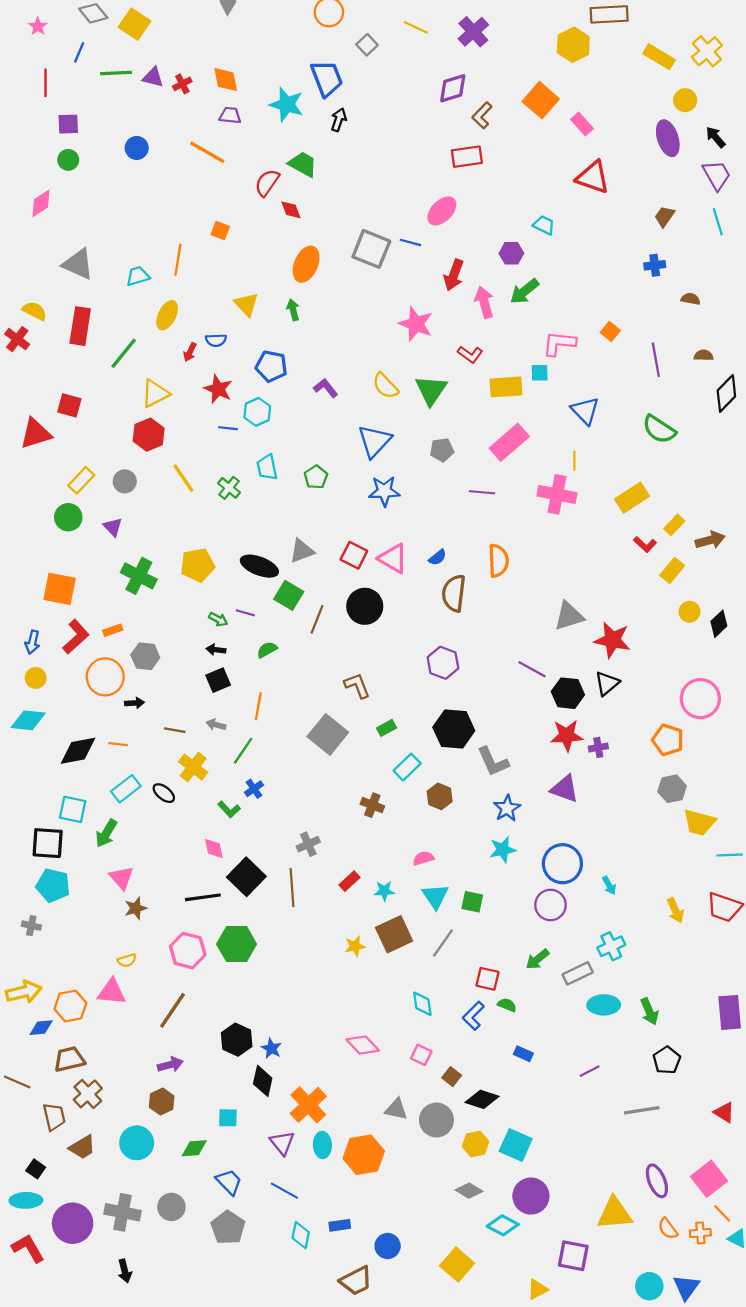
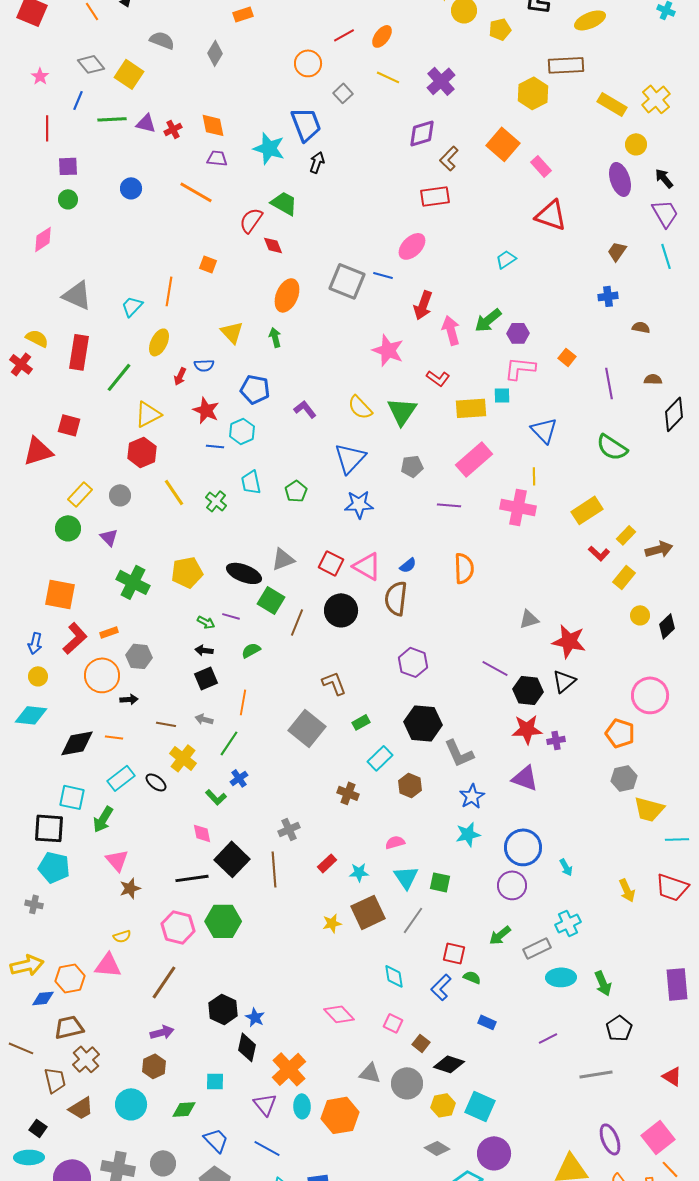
cyan trapezoid: (544, 225) -> (506, 259), turned -60
purple hexagon: (511, 253) -> (518, 333), moved
cyan trapezoid: (138, 276) -> (132, 306), turned -30
brown semicircle: (454, 593) -> (396, 598), moved
gray triangle: (569, 616) -> (529, 619), size x0.7

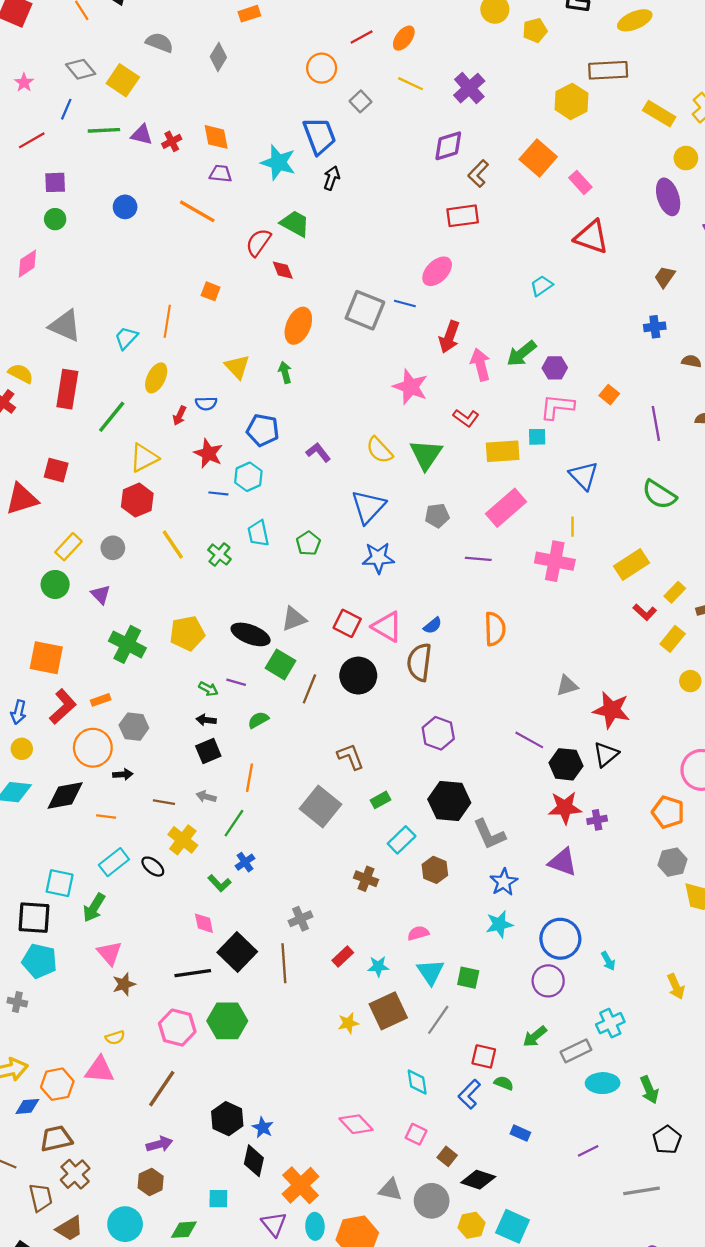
red line: (47, 128) -> (32, 140), turned 60
black diamond: (77, 743) -> (65, 795), moved

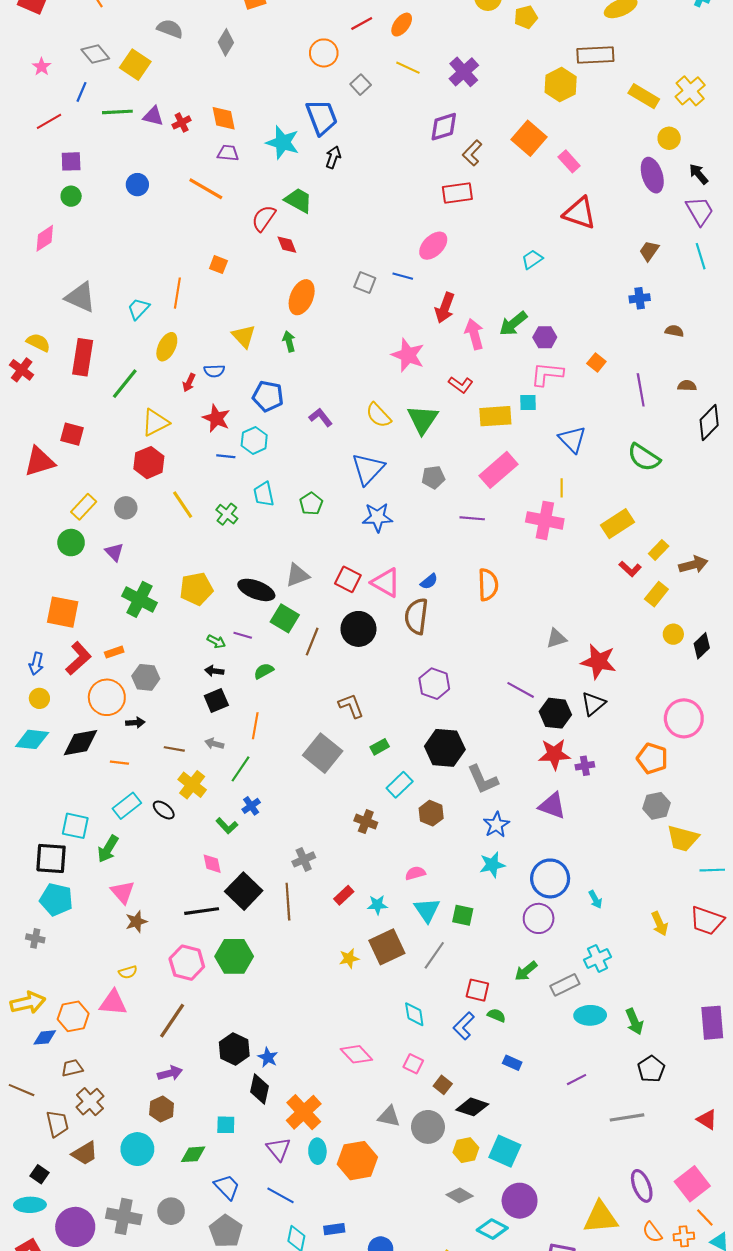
gray square: (365, 310) -> (365, 282), size x0.6
brown trapezoid: (56, 1139) -> (72, 1068), size x0.7

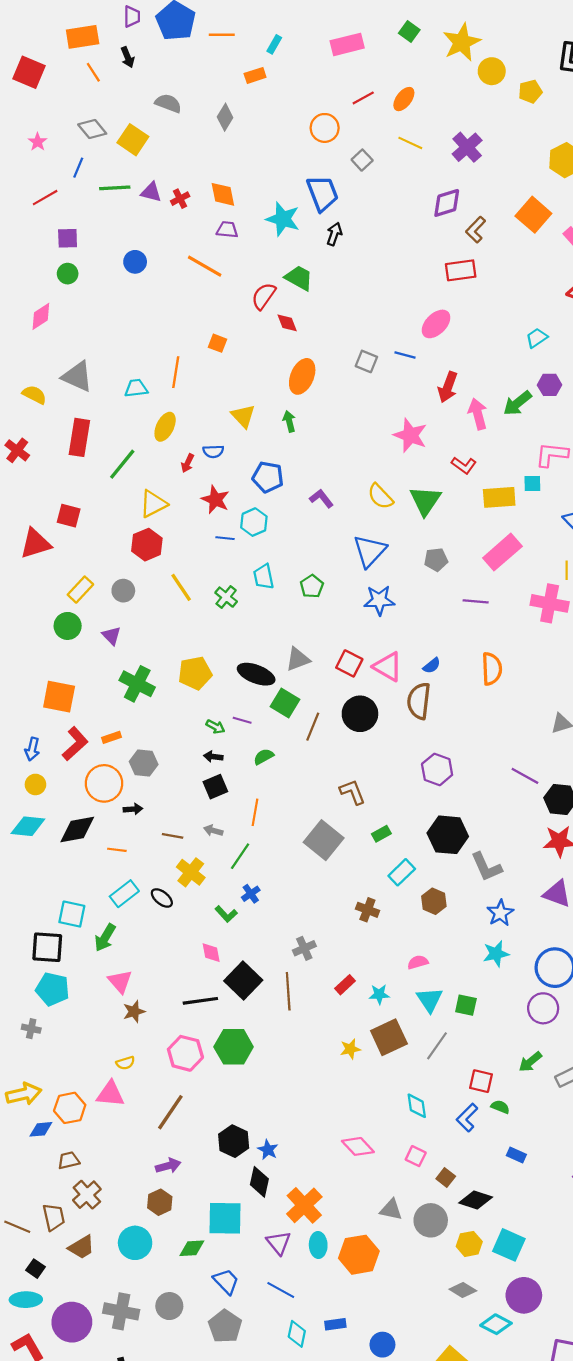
cyan trapezoid: (138, 309) -> (136, 388), turned 40
purple hexagon: (545, 337) -> (550, 385), moved
yellow semicircle: (38, 343) -> (34, 395), moved
brown line: (22, 1090) -> (17, 1227), moved
cyan square: (226, 1125) -> (225, 1218), size x1.8

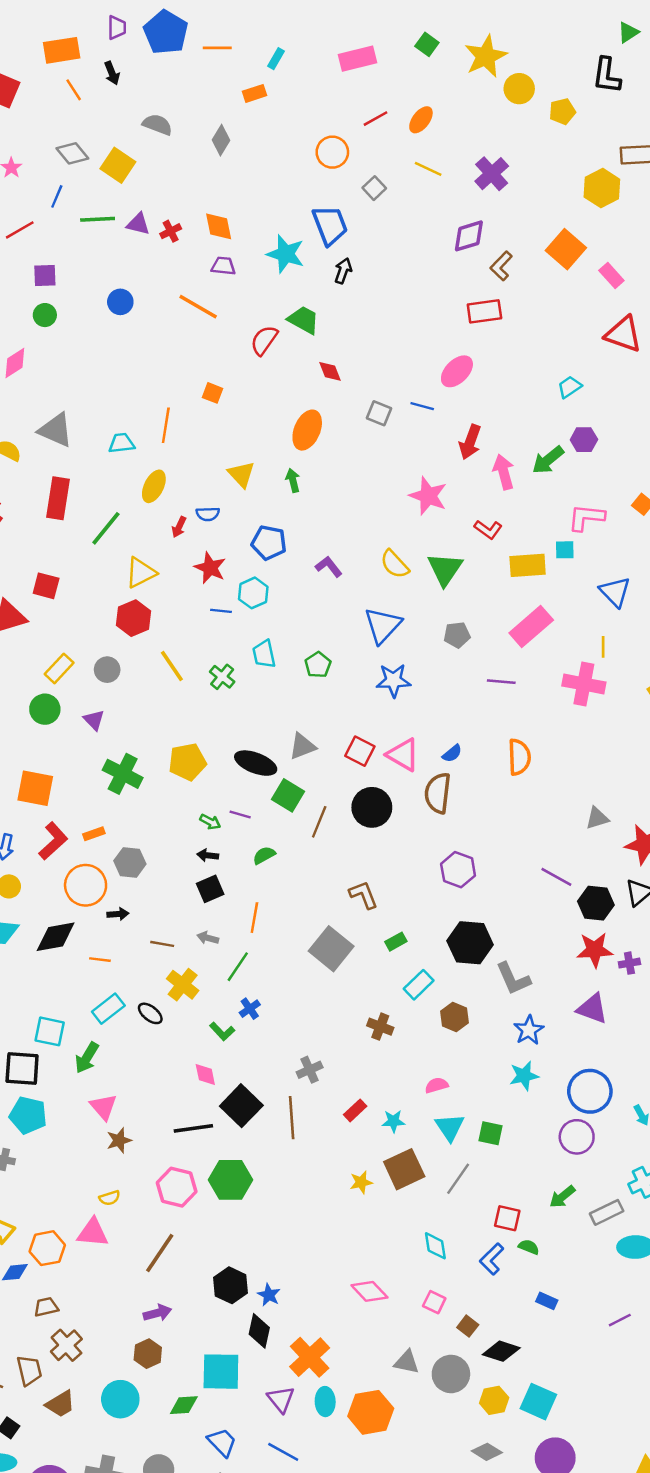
red diamond: (287, 323) -> (330, 371), moved

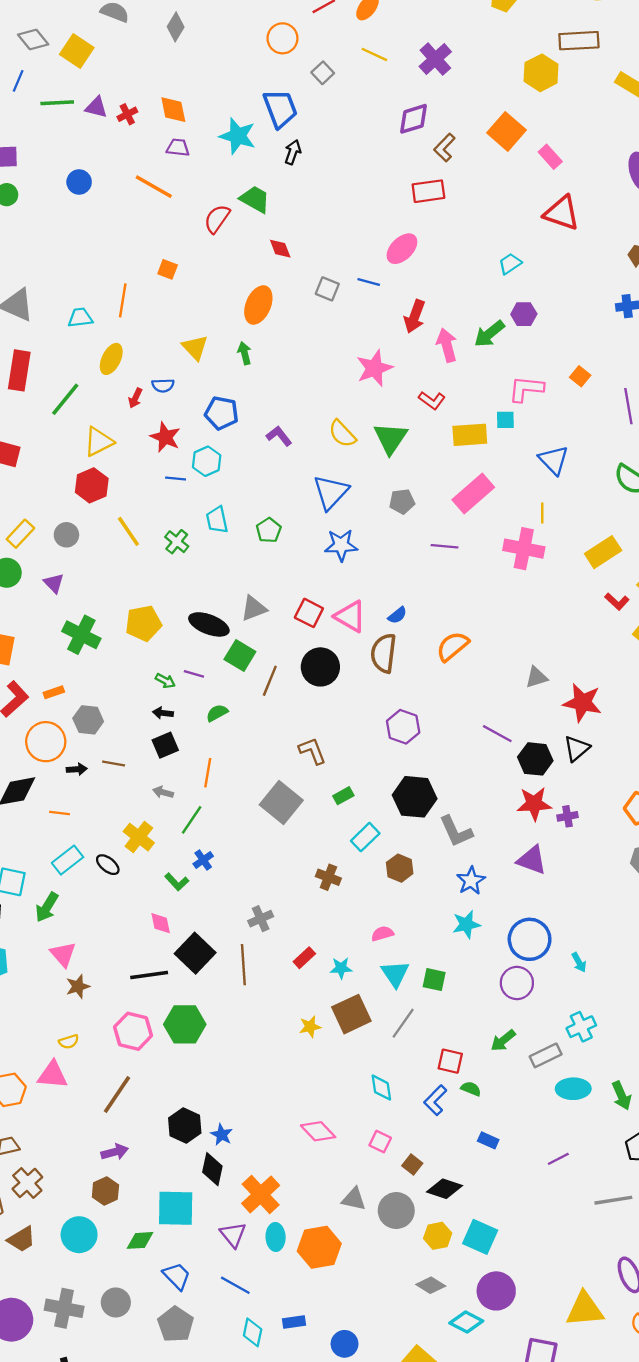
pink star: (428, 496) -> (374, 368), turned 30
orange semicircle: (519, 757) -> (453, 646), moved, turned -128
brown line: (162, 944) -> (114, 764), moved

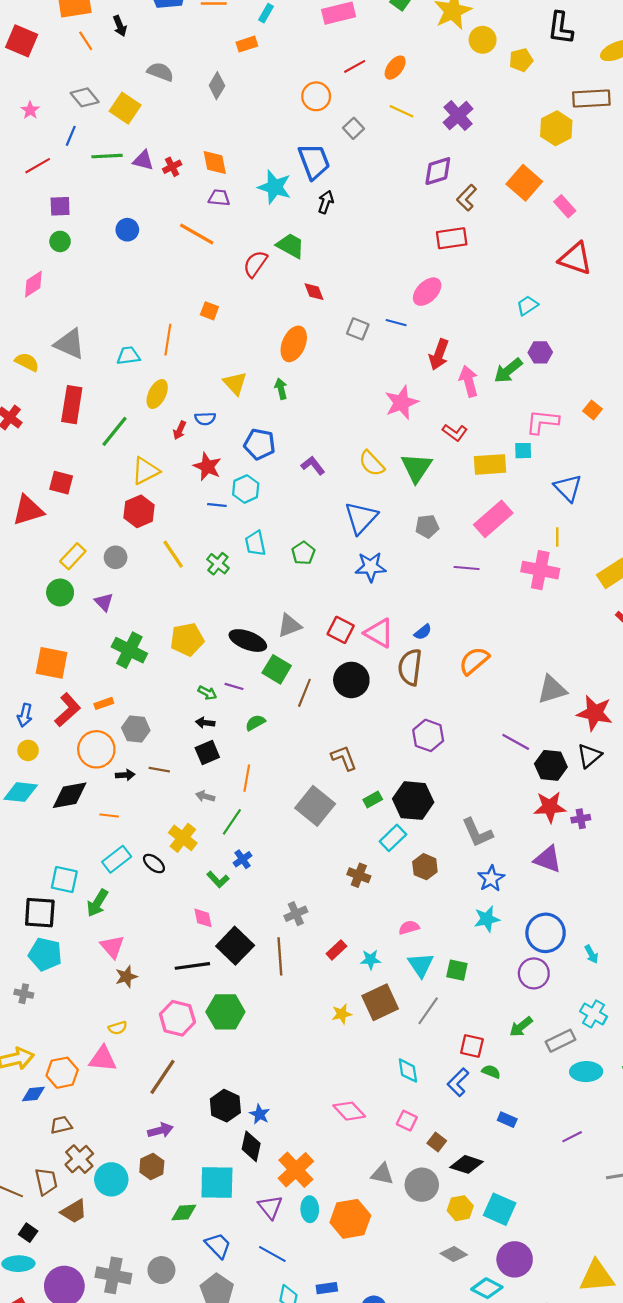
gray triangle: (536, 677) -> (552, 690), size x1.4
black hexagon: (415, 797) -> (413, 801), moved
cyan cross: (581, 1027) -> (594, 1014), turned -35
cyan circle: (79, 1235) -> (111, 1179), moved

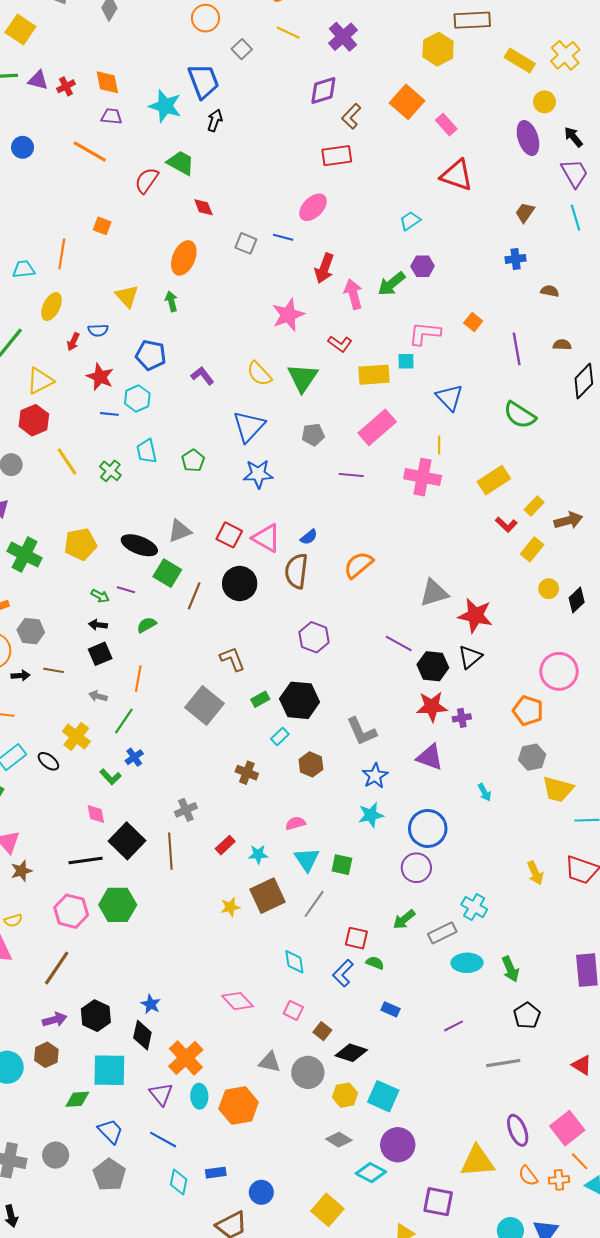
cyan rectangle: (393, 838) -> (280, 736), size x0.7
cyan arrow: (591, 954) -> (485, 792), moved
black hexagon: (225, 1106) -> (96, 1016), moved

